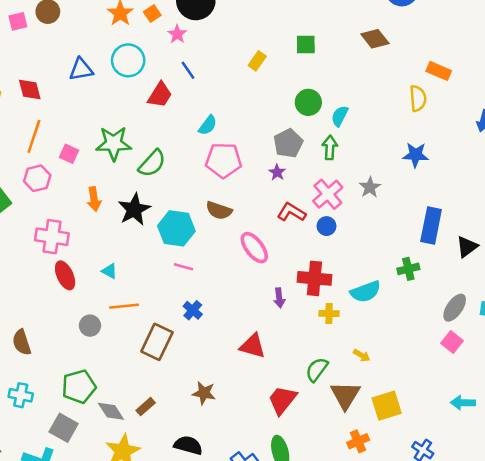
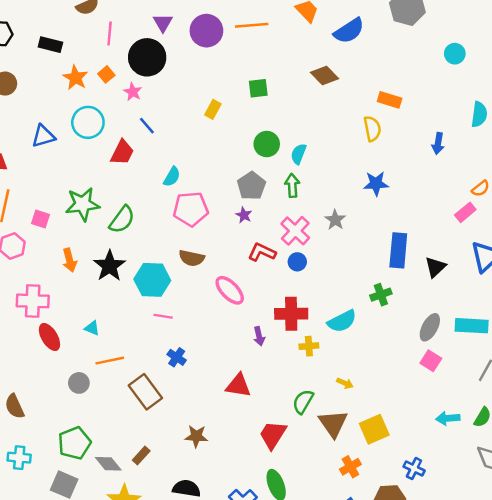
brown rectangle: (157, 342) -> (145, 392), turned -56

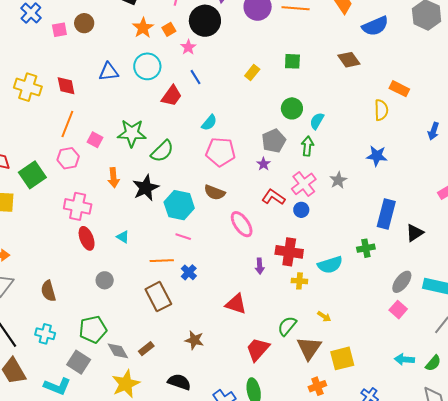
orange line: (110, 361) -> (162, 261), moved

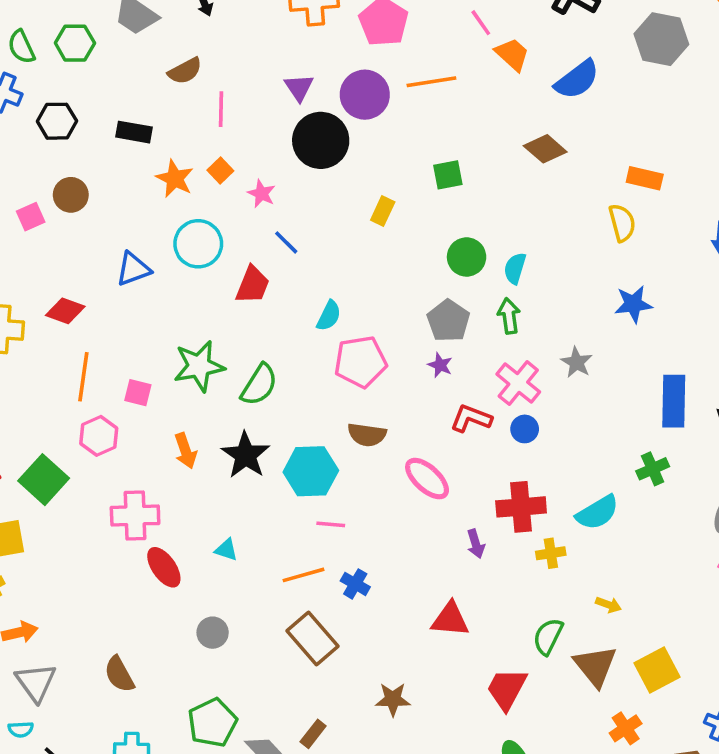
black circle: (205, 21) -> (321, 140), moved
red diamond: (66, 86) -> (65, 311), turned -45

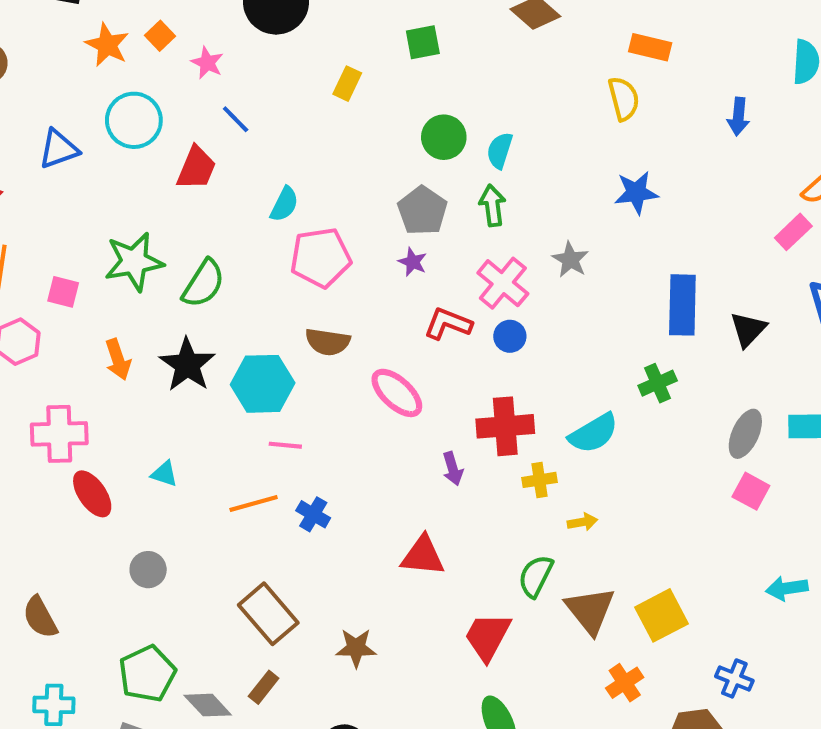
yellow arrow: (608, 605) -> (582, 522), moved, turned -30
brown rectangle: (312, 639) -> (268, 614), moved

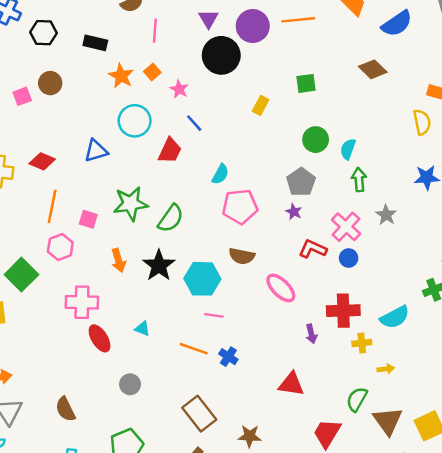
blue triangle: (59, 149) -> (96, 151), moved
green arrow: (492, 206) -> (359, 180), moved
orange line: (254, 504) -> (194, 349), turned 32

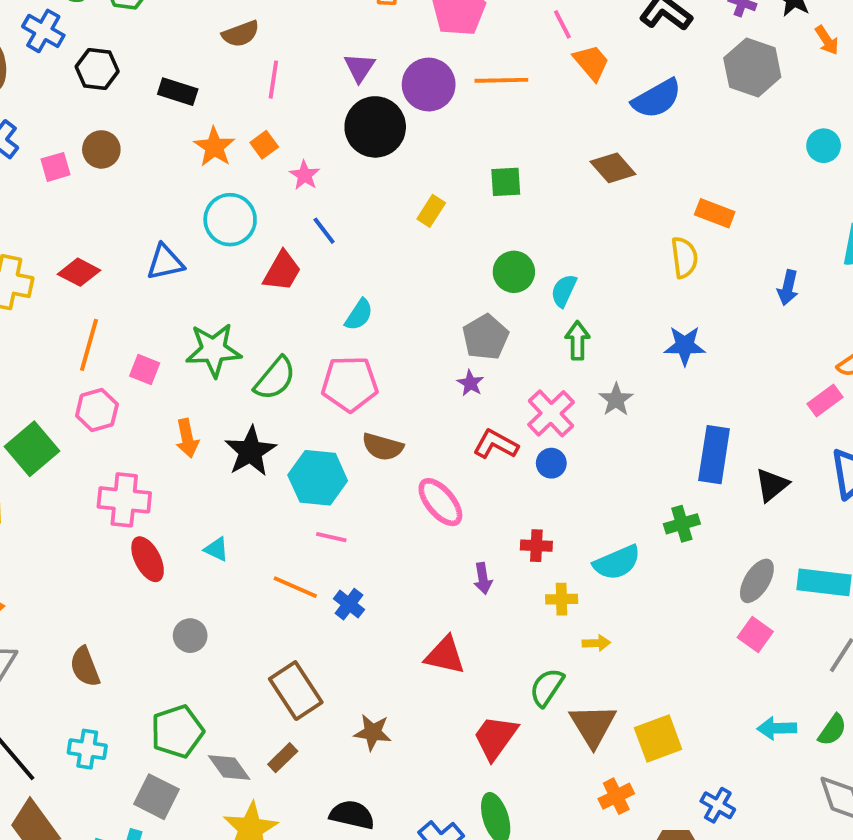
pink pentagon: (240, 207) -> (350, 384), moved
red cross: (343, 311) -> (536, 546), size x0.6

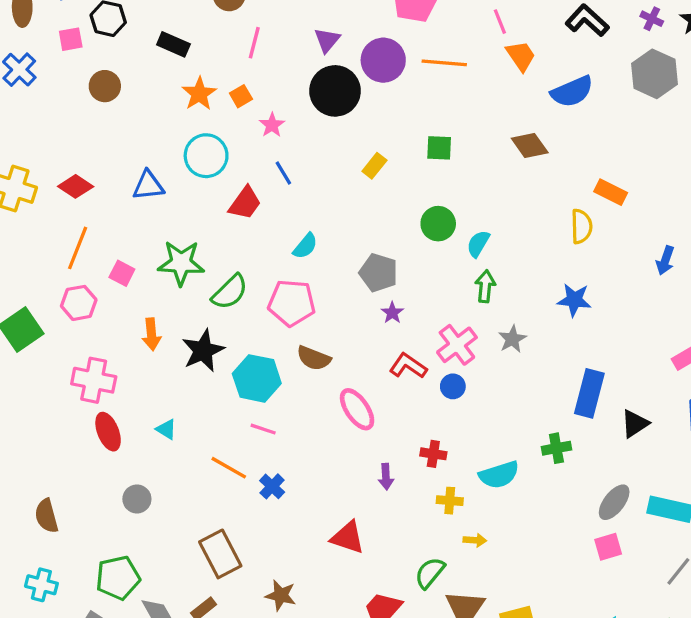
pink square: (55, 167) -> (71, 39), moved
gray pentagon: (485, 337) -> (379, 273), moved, turned -30
pink square: (755, 635) -> (608, 547), turned 32

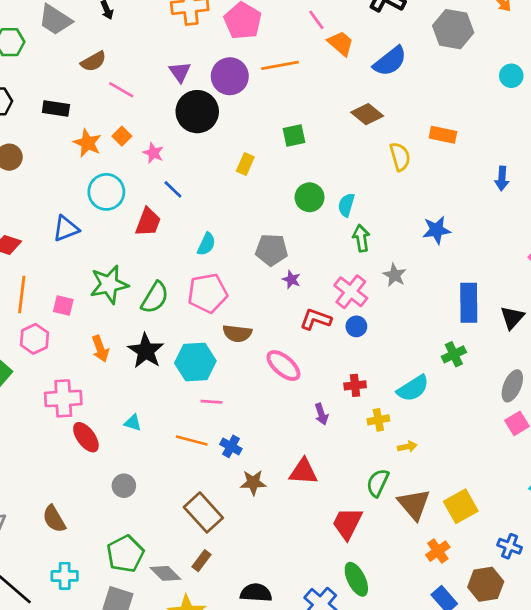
pink line: (254, 43) -> (121, 90), turned -60
yellow semicircle: (581, 226) -> (400, 157), moved
brown star: (281, 595) -> (253, 483), moved

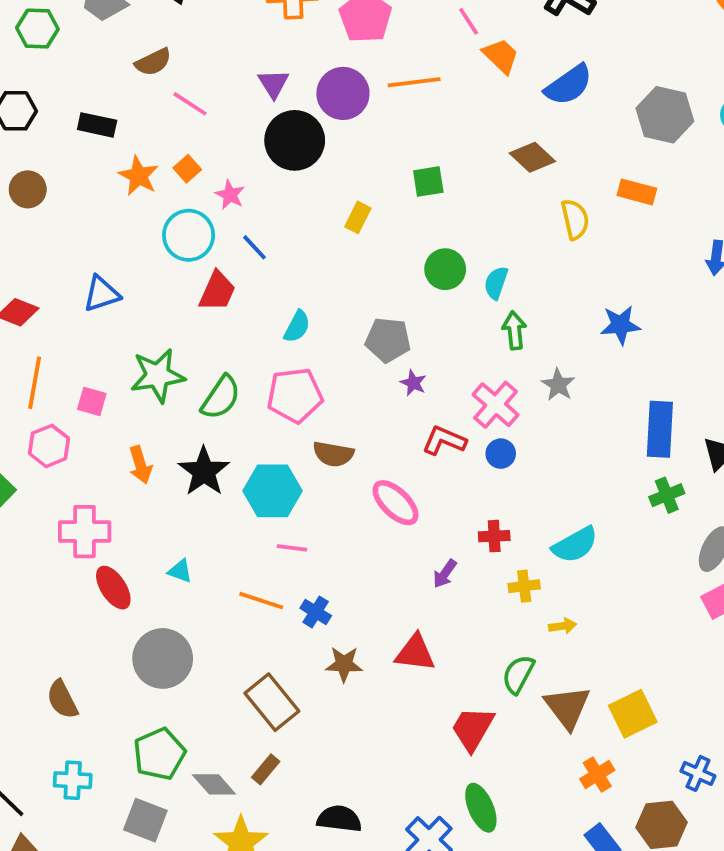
gray hexagon: (453, 29) -> (665, 115), moved
cyan circle: (106, 192) -> (189, 235), moved
green cross: (454, 354) -> (667, 495), moved
purple arrow: (321, 414) -> (445, 574), turned 50
gray circle: (124, 486) -> (163, 658), size x1.8

